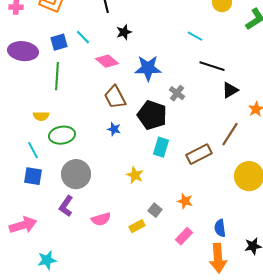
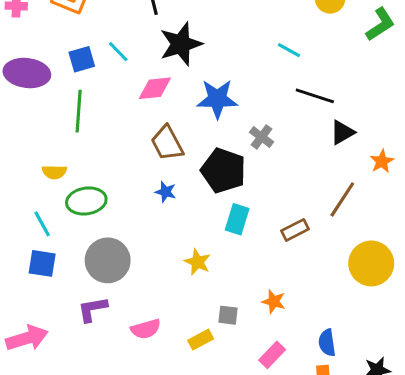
black star: (124, 32) -> (181, 44), size x1.8
pink diamond: (107, 61) -> (155, 88), turned -45
brown rectangle: (199, 154) -> (295, 230), size x0.7
purple L-shape: (66, 206) -> (92, 309), turned 45
gray square: (155, 210) -> (228, 315), turned -32

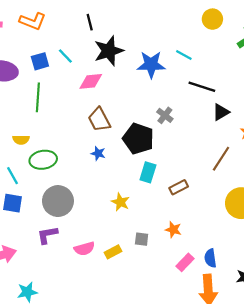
blue star: (217, 99) -> (151, 65), moved
brown rectangle: (295, 230) -> (179, 187), moved
yellow rectangle: (201, 340) -> (113, 252), moved
pink rectangle: (272, 355) -> (185, 262), moved

